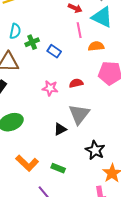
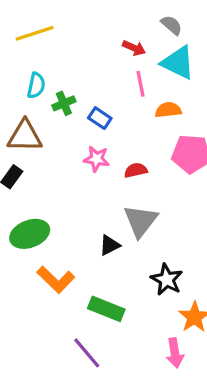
pink star: (50, 88) -> (97, 159), moved
orange L-shape: (27, 163) -> (56, 280), moved
green rectangle: (58, 168) -> (106, 309), size x1.5

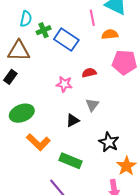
blue rectangle: (100, 118) -> (66, 40), size x1.6
pink star: (97, 159) -> (64, 84), moved
gray triangle: (141, 221) -> (92, 105), size x0.6

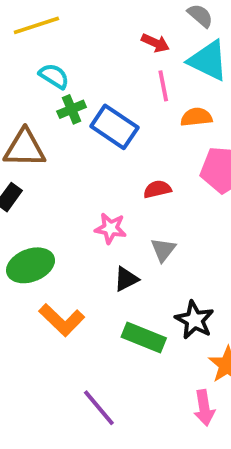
cyan semicircle: (26, 19) -> (54, 76), moved, turned -70
pink star: (64, 84) -> (111, 228), moved
green rectangle: (70, 161) -> (144, 338), moved

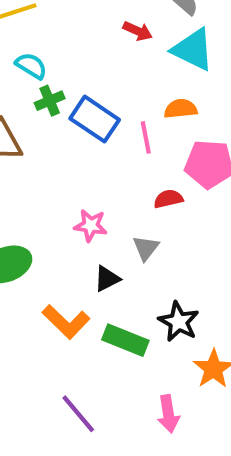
pink line: (163, 86) -> (146, 137), moved
red semicircle: (157, 189) -> (168, 199), moved
orange L-shape: (62, 320) -> (66, 322), moved
pink arrow: (204, 408) -> (168, 414), moved

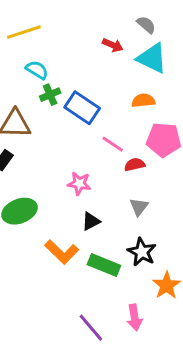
pink line: (146, 137) -> (113, 144), moved, turned -45
gray triangle: (146, 248) -> (139, 207), moved
purple line: (78, 414) -> (91, 328), moved

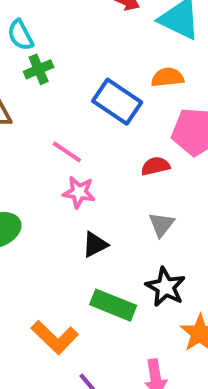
cyan semicircle: (37, 70) -> (20, 35), turned -150
blue rectangle: (82, 108) -> (117, 102), moved
pink line: (113, 144) -> (67, 152), moved
orange L-shape: (62, 252) -> (55, 337), moved

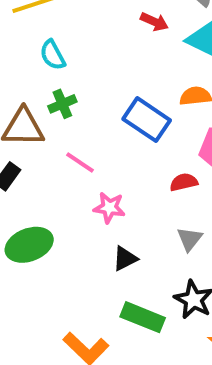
green cross: (39, 69) -> (62, 104), moved
pink line: (67, 152) -> (80, 163), moved

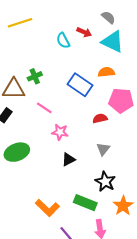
cyan semicircle: (53, 55) -> (63, 41), moved
green rectangle: (143, 317) -> (85, 203), moved

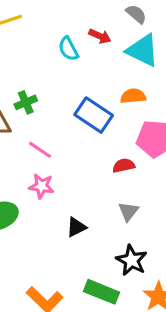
pink star: (60, 132) -> (42, 186), moved

